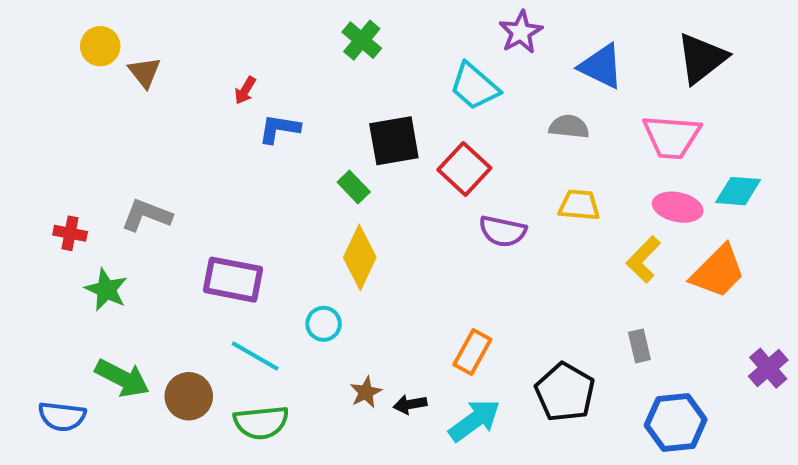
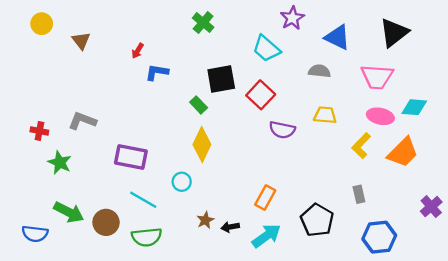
yellow circle: (100, 46) -> (42, 24), moved

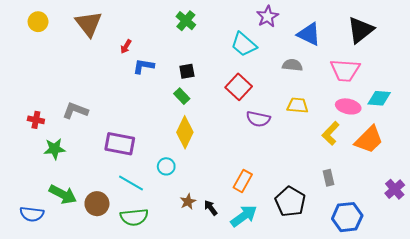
brown triangle: (81, 41) -> (89, 24), moved, size x1.6
black square: (221, 79) -> (187, 71), moved, size x0.6
green star: (60, 163) -> (55, 149), turned -30
black arrow: (230, 227) -> (211, 208), turned 63

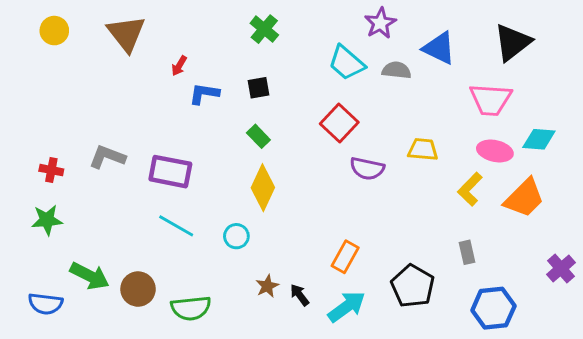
gray semicircle: (292, 65) -> (397, 70), moved
black square: (187, 71) -> (258, 88), moved
purple rectangle: (120, 144) -> (170, 172), moved
green star: (55, 149) -> (47, 220), moved
cyan line: (131, 183) -> (176, 226), moved

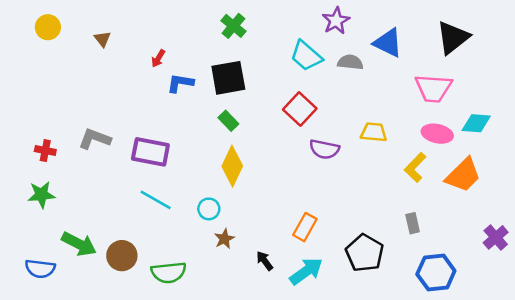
brown triangle: (126, 33) -> (102, 39), moved, size x0.5
black square: (258, 88) -> (228, 78), size x1.8
brown star: (267, 286) -> (224, 239), moved

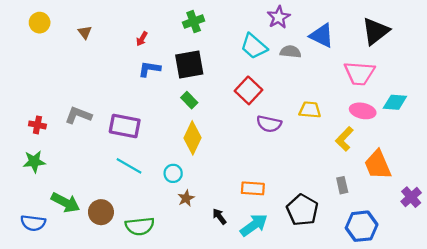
green cross: (233, 26) -> (194, 22), turned 30
red arrow: (158, 58) -> (142, 39), moved
orange trapezoid: (463, 175) -> (378, 165), moved, turned 112
orange rectangle: (305, 227) -> (253, 188), turned 65

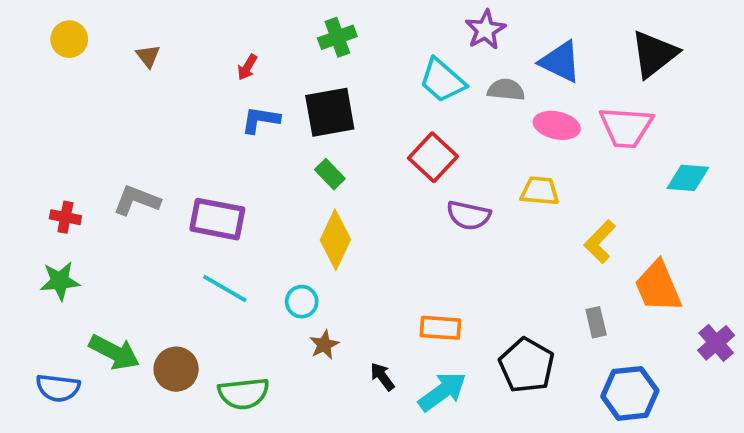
pink ellipse: (363, 111) -> (557, 125), moved

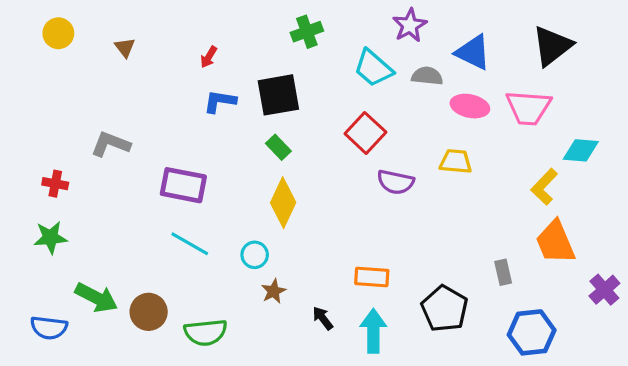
green cross: (337, 37) -> (307, 32), moved
gray L-shape: (137, 200) -> (111, 144), moved
yellow L-shape: (600, 242) -> (544, 187), moved
cyan arrow: (442, 392) -> (373, 331), turned -54

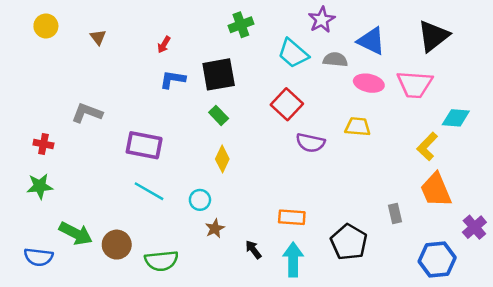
yellow diamond: (283, 203) -> (222, 159), size x0.7
blue hexagon: (532, 332) -> (437, 259), moved

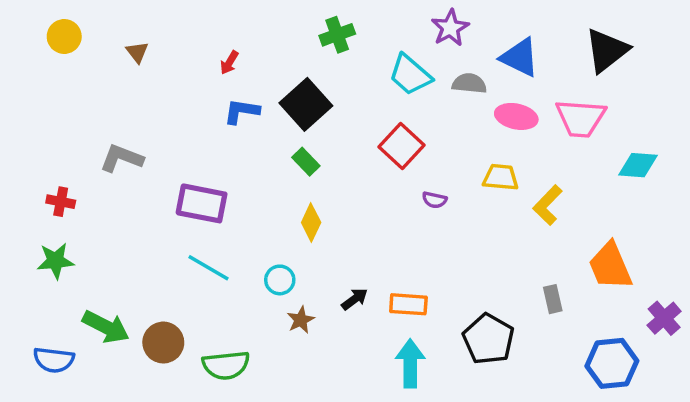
black square: (219, 74) -> (306, 104), turned -32
purple semicircle: (310, 143) -> (435, 200), size x0.6
yellow L-shape: (427, 146) -> (548, 205), moved
black arrow: (253, 250) -> (355, 299), moved, turned 90

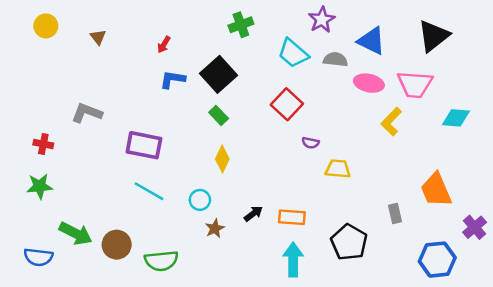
yellow trapezoid: (501, 177) -> (338, 169), moved
yellow L-shape: (548, 205) -> (391, 122), moved

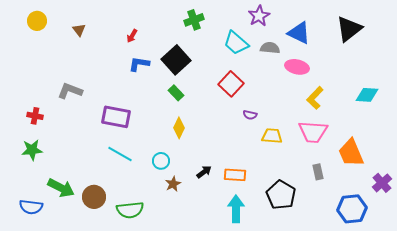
pink trapezoid: (415, 84) -> (313, 132), moved

